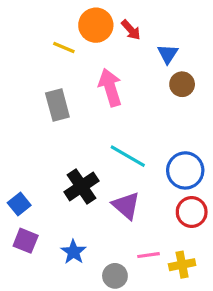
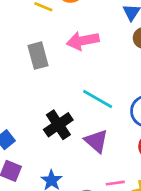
pink arrow: (110, 87) -> (83, 41), turned -84

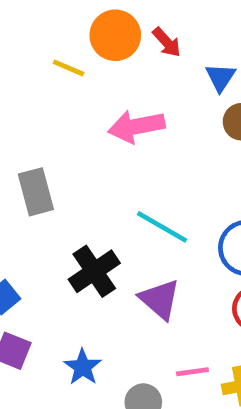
gray rectangle: (38, 56) -> (36, 192), moved

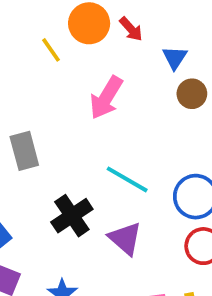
yellow line: (69, 68) -> (51, 50), turned 32
pink arrow: (136, 126) -> (106, 98), turned -48

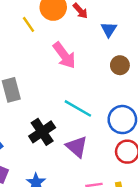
brown circle: (192, 94) -> (120, 65), moved
pink arrow: (106, 98) -> (64, 55), turned -68

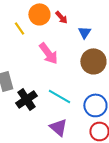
brown circle: (120, 65) -> (93, 61), size x1.6
black cross: (42, 132) -> (26, 99), moved

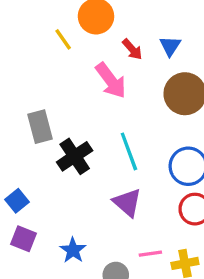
red arrow: (61, 17) -> (132, 49), moved
cyan line: (59, 96) -> (129, 151), turned 40

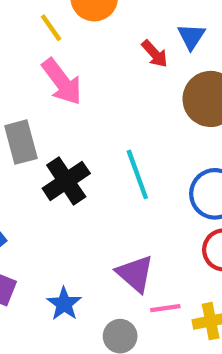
red arrow: (132, 49) -> (155, 54), moved
pink arrow: (111, 81) -> (62, 82), moved
purple triangle: (127, 202) -> (135, 274), moved

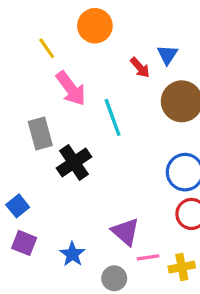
yellow line: (51, 28) -> (47, 48), moved
cyan line: (137, 174) -> (113, 117), moved

